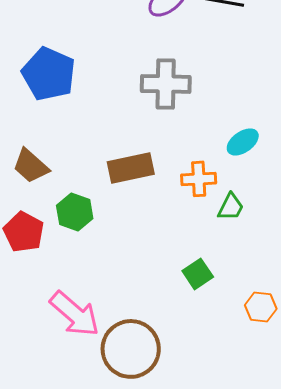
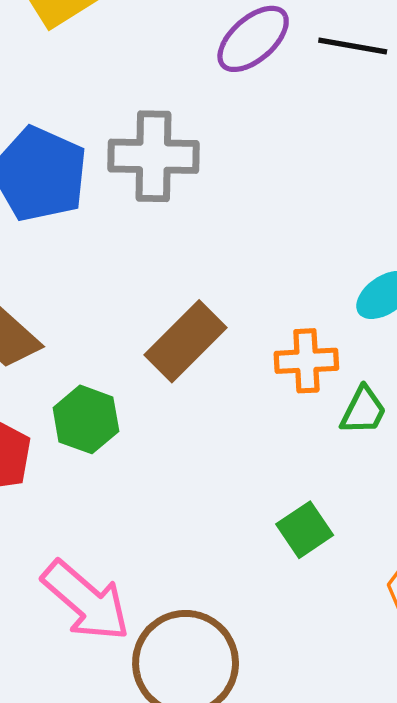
gray cross: (166, 84) -> (154, 156), moved
brown rectangle: (131, 168) -> (186, 341), turned -33

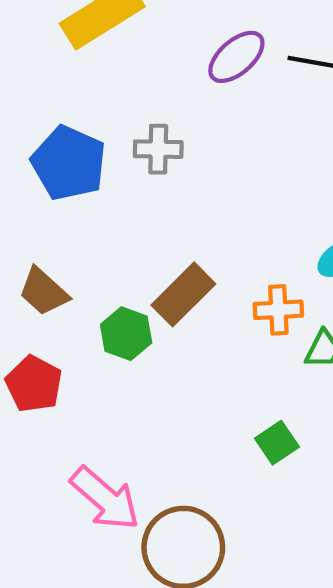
gray cross: (154, 156) -> (158, 149), size x0.7
green hexagon: (86, 419) -> (126, 334), moved

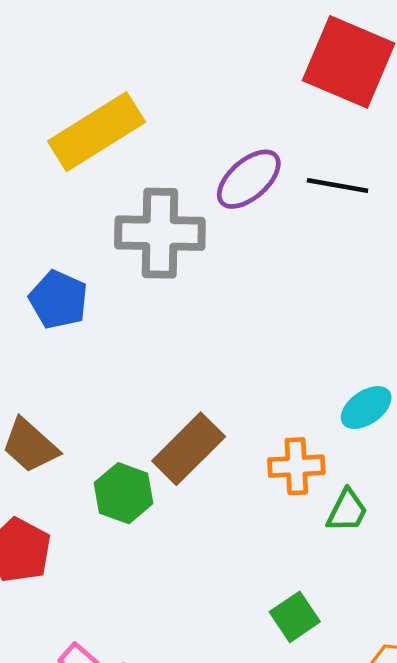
gray cross: (158, 149) -> (160, 233), moved, size x1.6
blue pentagon: (69, 163) -> (58, 300), size x0.7

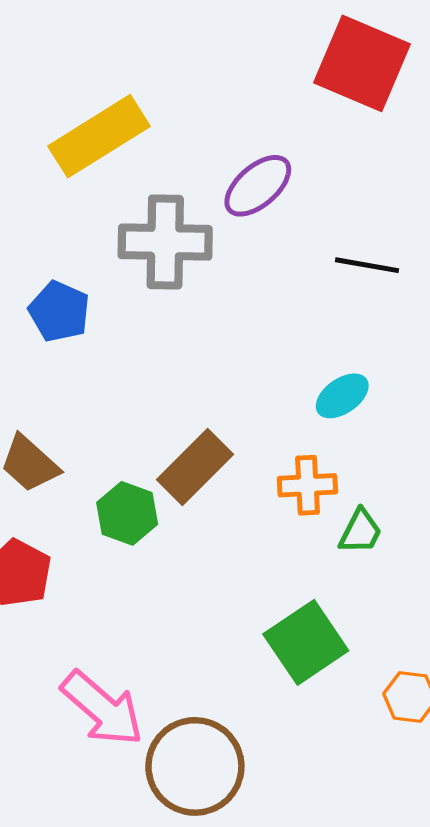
black line: (338, 186) -> (367, 265), moved
cyan ellipse: (366, 408) -> (342, 396), moved
green square: (295, 617) -> (306, 642), size x1.6

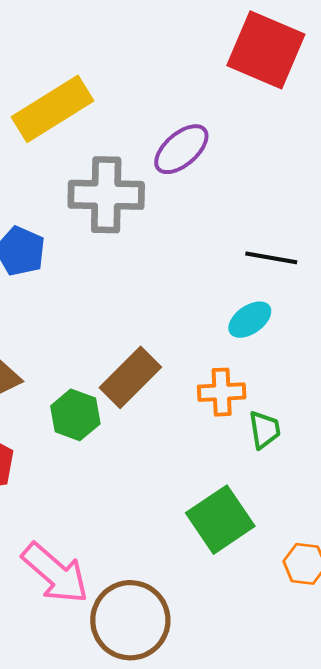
black line: (367, 265) -> (271, 258), moved
green trapezoid: (360, 532) -> (265, 430), turned -36

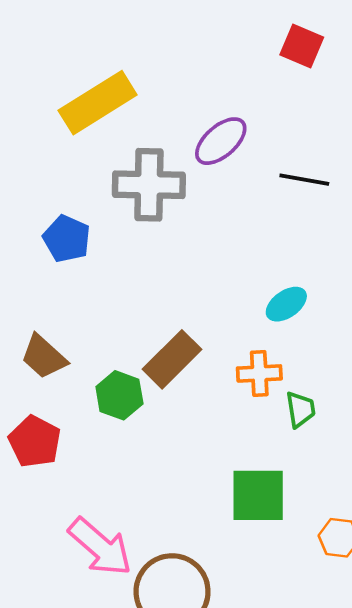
red square: (266, 50) -> (302, 46), size x0.6
black line: (271, 258) -> (304, 180), moved
green square: (220, 520) -> (258, 495), turned 34

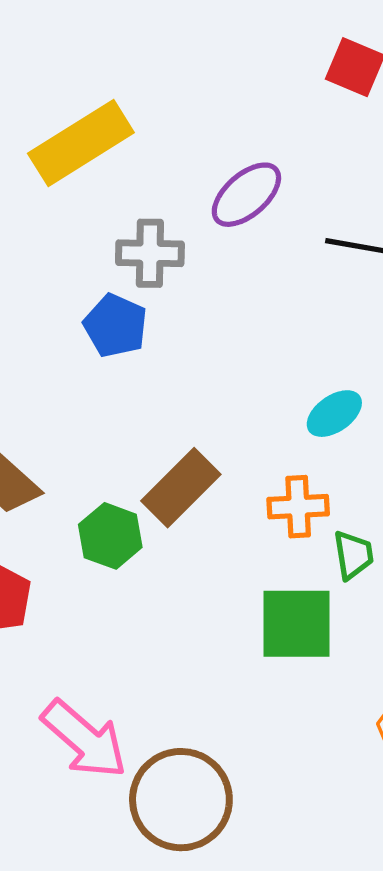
gray cross: (149, 185) -> (150, 253), size x0.7
blue pentagon: (67, 239) -> (115, 326), moved
green square: (258, 495) -> (296, 624), moved

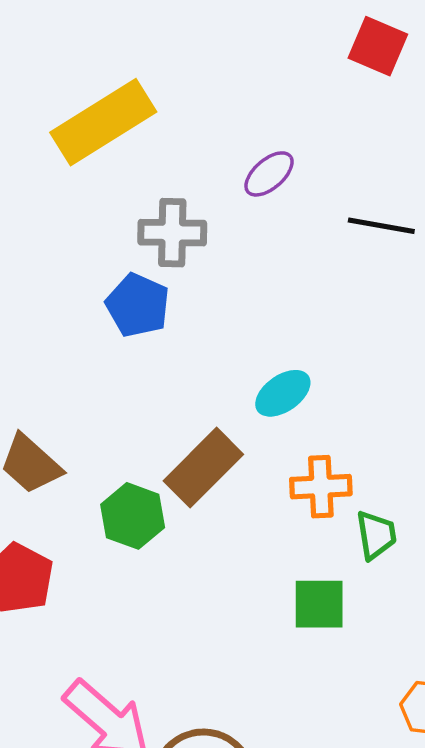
purple ellipse: (246, 195) -> (269, 174), size x0.7
cyan ellipse: (334, 414) -> (283, 393), moved
green square: (296, 624) -> (319, 604), size x0.7

